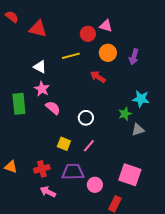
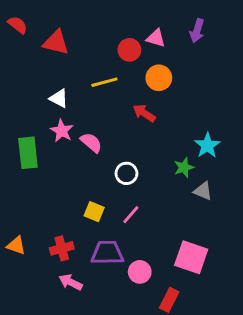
purple arrow: (134, 57) -> (197, 31), moved
cyan star: (141, 99) -> (207, 145), turned 30
pink semicircle: (53, 108) -> (91, 142), moved
gray triangle: (138, 130) -> (203, 191), turned 40

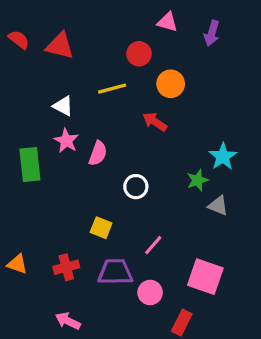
red semicircle: (18, 25) -> (19, 40), moved
pink triangle: (156, 38) -> (167, 22), moved
pink semicircle: (91, 142) -> (98, 153), turned 70
pink line: (131, 215) -> (153, 245), moved
pink arrow: (71, 282) -> (68, 321), moved

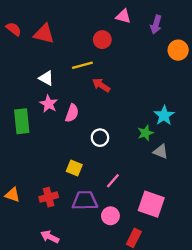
orange circle: (171, 84) -> (178, 50), moved
red arrow: (155, 122) -> (101, 85), moved

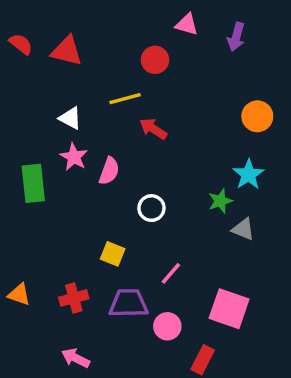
orange circle: (178, 50) -> (257, 116), moved

